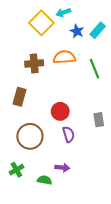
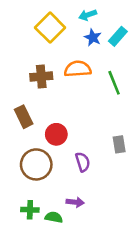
cyan arrow: (63, 12) -> (88, 15), moved
brown rectangle: (20, 97) -> (24, 117), turned -42
red circle: (60, 111) -> (56, 134), moved
green cross: (16, 170) -> (30, 210), moved, turned 32

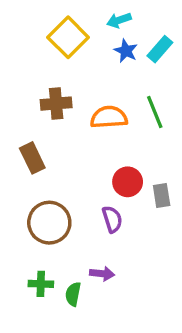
orange semicircle: (78, 69) -> (109, 117), moved
red circle: (56, 134) -> (128, 182), moved
green semicircle: (54, 217) -> (73, 294), turned -90

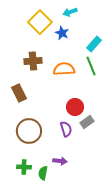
cyan rectangle: (160, 49) -> (94, 44), moved
blue star: (126, 51) -> (62, 33), moved
gray rectangle: (162, 195) -> (87, 122), moved, turned 64

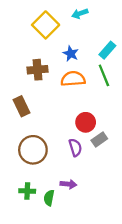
blue star: (62, 33) -> (71, 54), moved

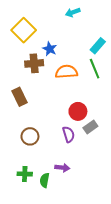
yellow square: (46, 25) -> (24, 30), moved
blue star: (71, 54) -> (50, 49), moved
brown circle: (33, 150) -> (30, 136), size x0.7

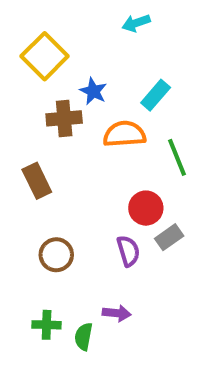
cyan rectangle: (98, 46) -> (156, 95), moved
green line: (95, 69) -> (177, 157), moved

